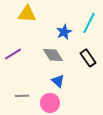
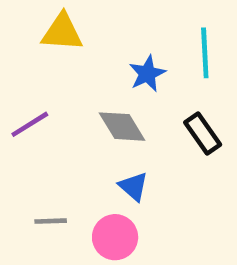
cyan line: (89, 23) -> (205, 53), turned -30

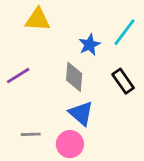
cyan line: (205, 53) -> (124, 32), turned 40
gray diamond: (122, 127) -> (74, 77), turned 36
blue triangle: (133, 186) -> (81, 113), size x1.4

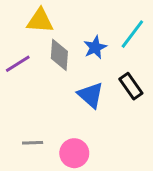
purple line: (18, 76) -> (18, 64), moved
gray diamond: (74, 77) -> (59, 55), moved
blue triangle: (81, 113) -> (91, 95), moved

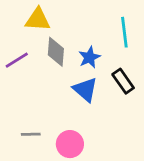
cyan line: (132, 34) -> (124, 32), turned -44
blue star: (95, 47) -> (89, 57), moved

